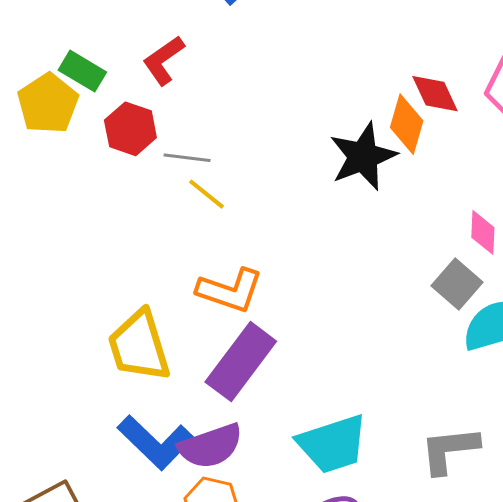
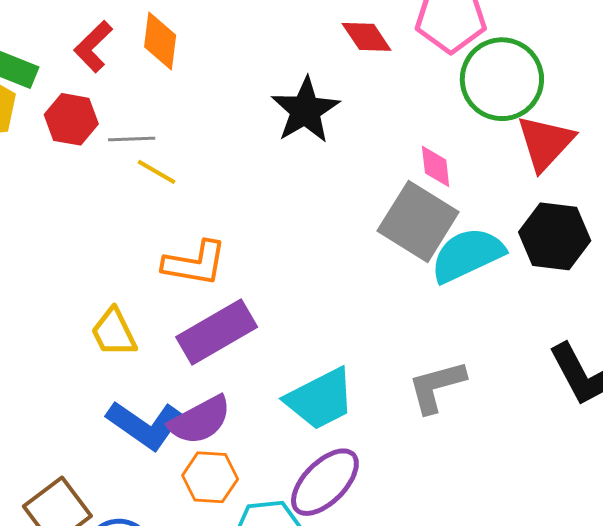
orange diamond: (407, 124) -> (160, 41), moved
gray square: (457, 284) -> (418, 221), size x1.6
yellow trapezoid: (139, 346) -> (114, 332), size x0.7
purple rectangle: (241, 362) -> (217, 332), turned 32

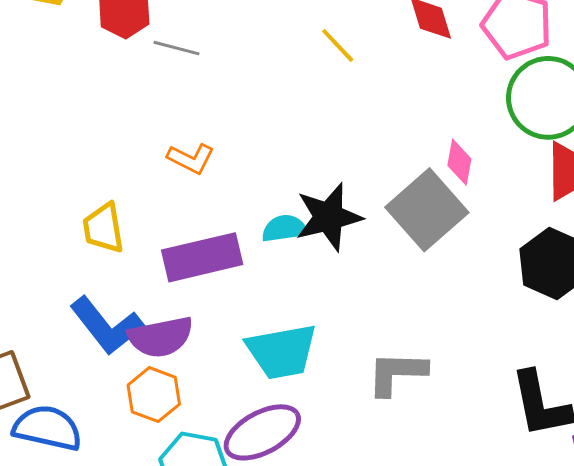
black star: (305, 110) -> (329, 217), moved
yellow line: (157, 172) -> (338, 45), moved
cyan semicircle: (467, 255) -> (284, 228), moved, size x0.6
orange L-shape: (195, 263) -> (191, 159), moved, size x0.7

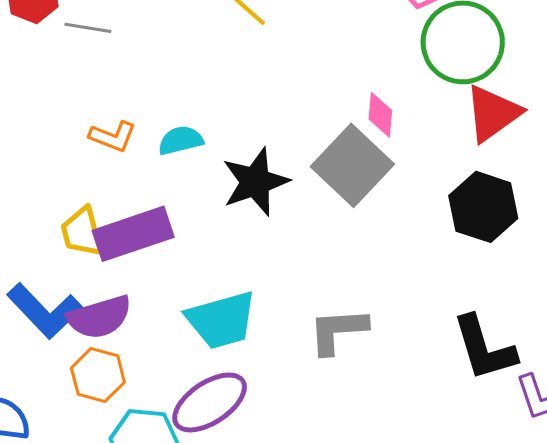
yellow trapezoid: (103, 228) -> (82, 232), moved
cyan semicircle: (284, 228) -> (181, 140), moved

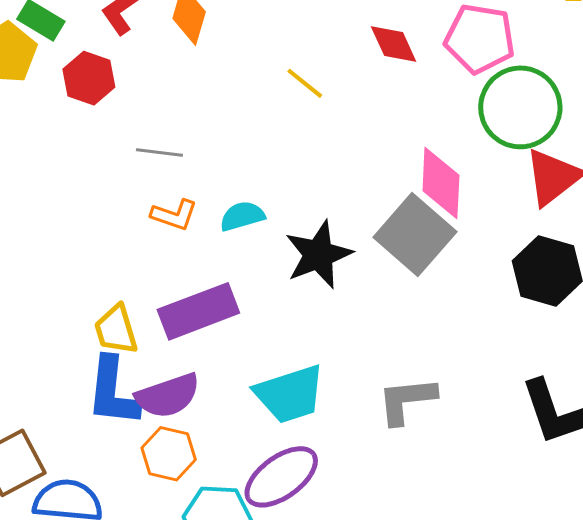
gray line: (88, 28) -> (159, 153), moved
pink diamond: (380, 115) -> (441, 183), size x1.6
yellow trapezoid: (82, 232) -> (116, 330), moved
blue L-shape: (45, 311) -> (113, 392), turned 52

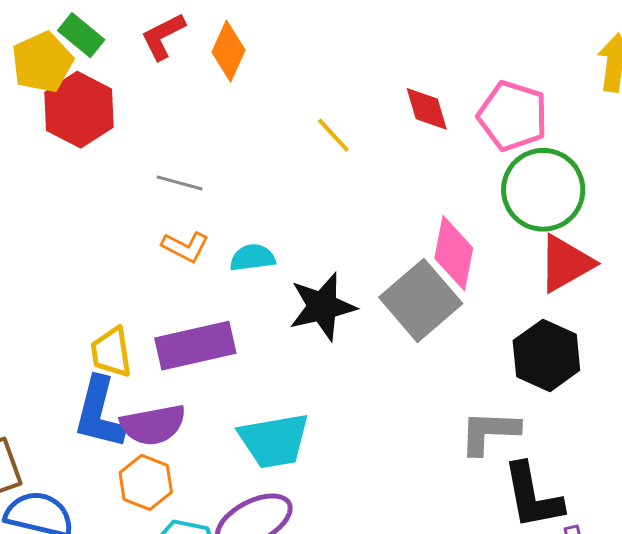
red hexagon: (89, 78) -> (79, 110), moved, size x1.4
gray L-shape: (407, 400) -> (489, 432), moved

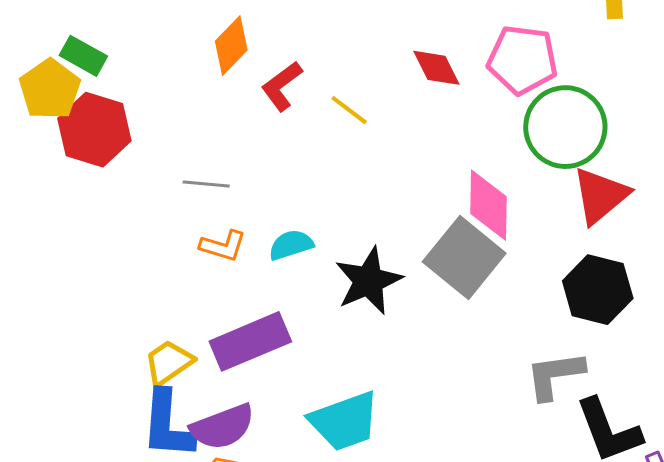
red L-shape: (163, 36) -> (282, 86), moved
orange diamond: (228, 51) -> (231, 46), turned 30
yellow trapezoid: (111, 352) -> (169, 363), turned 74

